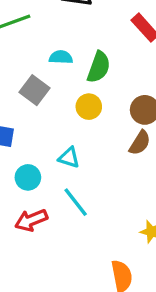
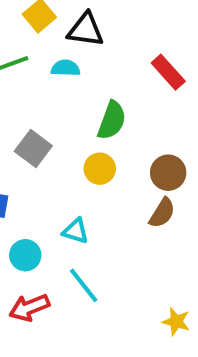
cyan semicircle: (61, 57) -> (66, 68), moved

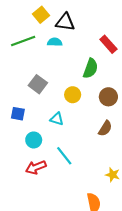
green semicircle: (112, 120) -> (91, 68), moved
brown semicircle: (162, 213) -> (105, 128), moved
cyan triangle: (76, 231) -> (57, 119), moved

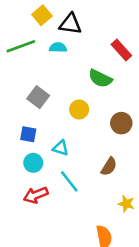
green semicircle: (91, 68) -> (100, 78), turned 96
brown circle: (108, 97) -> (121, 123), moved
blue square: (18, 114) -> (28, 134), moved
cyan triangle: (57, 119) -> (61, 148), moved
brown semicircle: (105, 128) -> (109, 167), moved

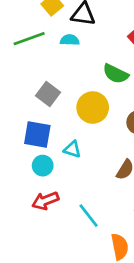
yellow circle: (79, 109) -> (93, 107), size x1.5
blue square: (28, 134) -> (37, 135), size x1.5
cyan line: (69, 181) -> (89, 216), moved

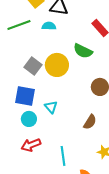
yellow circle: (93, 107) -> (57, 65), moved
cyan triangle: (72, 149) -> (51, 107), turned 32
cyan line: (89, 216) -> (63, 156), turned 30

